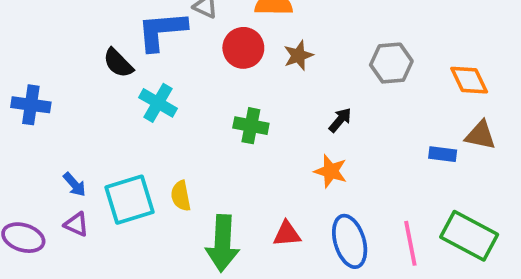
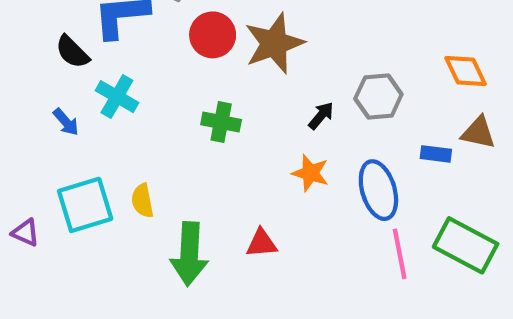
brown star: (298, 55) -> (274, 43), size x1.8
gray hexagon: (391, 63) -> (378, 97), moved
blue arrow: (75, 184) -> (66, 122), moved
blue ellipse: (350, 241) -> (378, 190), moved

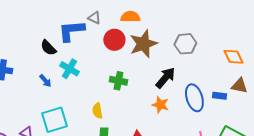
gray hexagon: (378, 97) -> (185, 44), moved
black arrow: (321, 116) -> (165, 78), size x1.6
blue ellipse: (378, 190) -> (194, 98), moved
yellow semicircle: (142, 201) -> (97, 111), moved

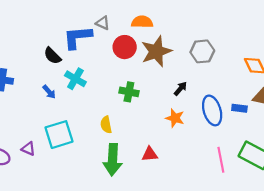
black arrow: (165, 78) -> (180, 89), size x0.6

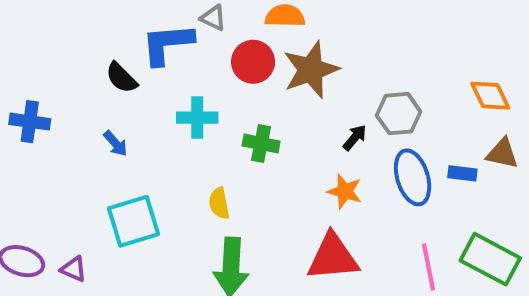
gray hexagon: (202, 51) -> (399, 114), moved
cyan cross: (75, 79) -> (197, 118), moved, turned -30
purple triangle: (28, 149) -> (74, 269), moved
red triangle: (150, 154) -> (333, 257), moved, size x1.8

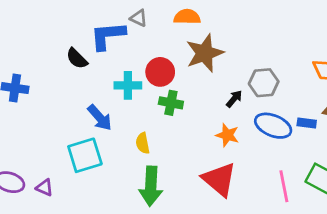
red circle: (253, 62) -> (160, 72), moved
blue arrow: (115, 143) -> (100, 118), moved, size x1.5
blue ellipse: (413, 177) -> (273, 126), turned -51
red triangle: (333, 257) -> (219, 179), turned 45

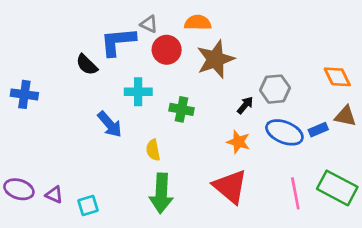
red circle: (160, 72) -> (167, 50), moved
blue rectangle: (307, 123) -> (318, 130), turned -30
cyan square: (85, 155) -> (88, 206), moved, size x0.6

